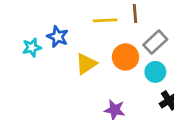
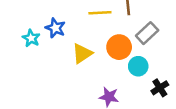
cyan star: (32, 47) -> (31, 38), turned -30
cyan circle: (155, 72) -> (138, 66), moved

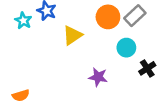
orange circle: (119, 47) -> (108, 17), moved

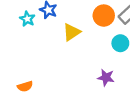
purple star: (98, 77) -> (106, 78), moved

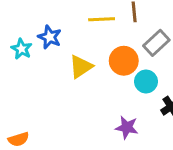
orange circle: (104, 16) -> (124, 61), moved

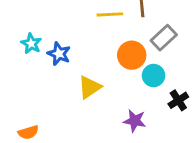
blue star: (50, 37) -> (59, 54), moved
yellow triangle: (81, 67) -> (90, 87), moved

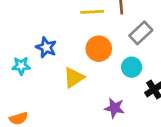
cyan star: (31, 44) -> (21, 66), moved, turned -30
orange circle: (132, 55) -> (99, 49), moved

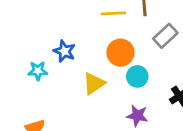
cyan circle: (132, 67) -> (137, 76), moved

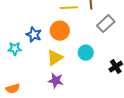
orange circle: (120, 53) -> (60, 31), moved
purple star: (137, 116) -> (56, 81), moved

